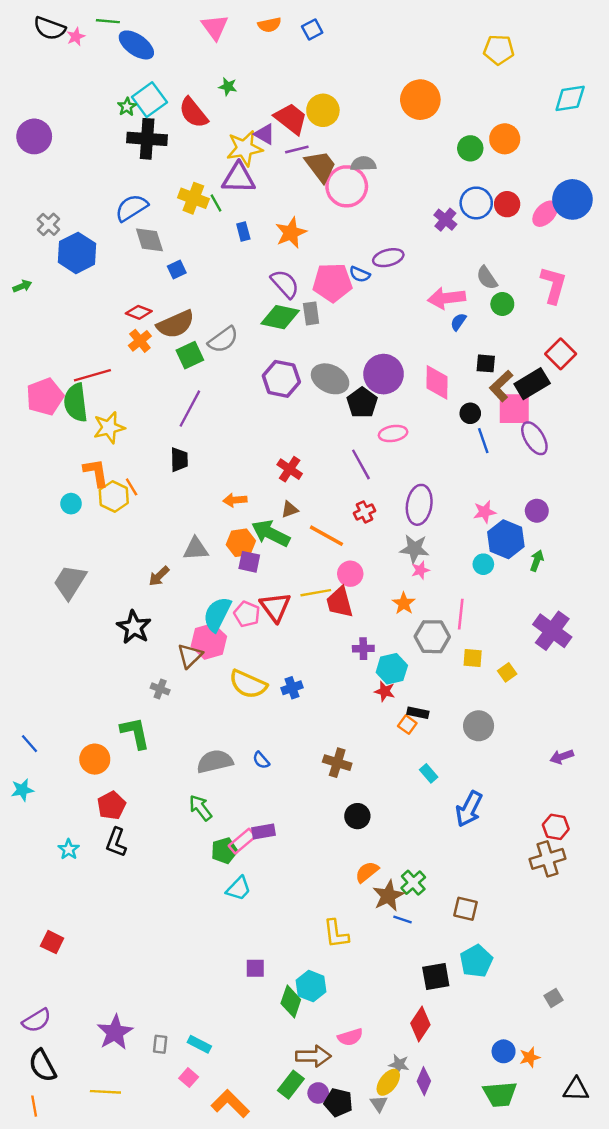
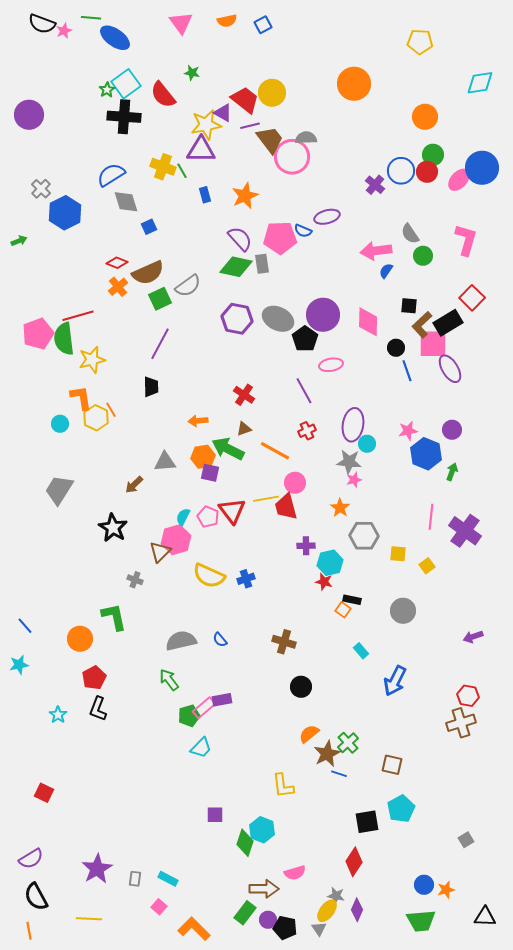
green circle: (470, 148) -> (433, 155), moved
cyan circle: (483, 564) -> (367, 444), moved
cyan semicircle: (217, 614) -> (183, 517), size x0.6
pink line: (461, 614) -> (431, 517), moved

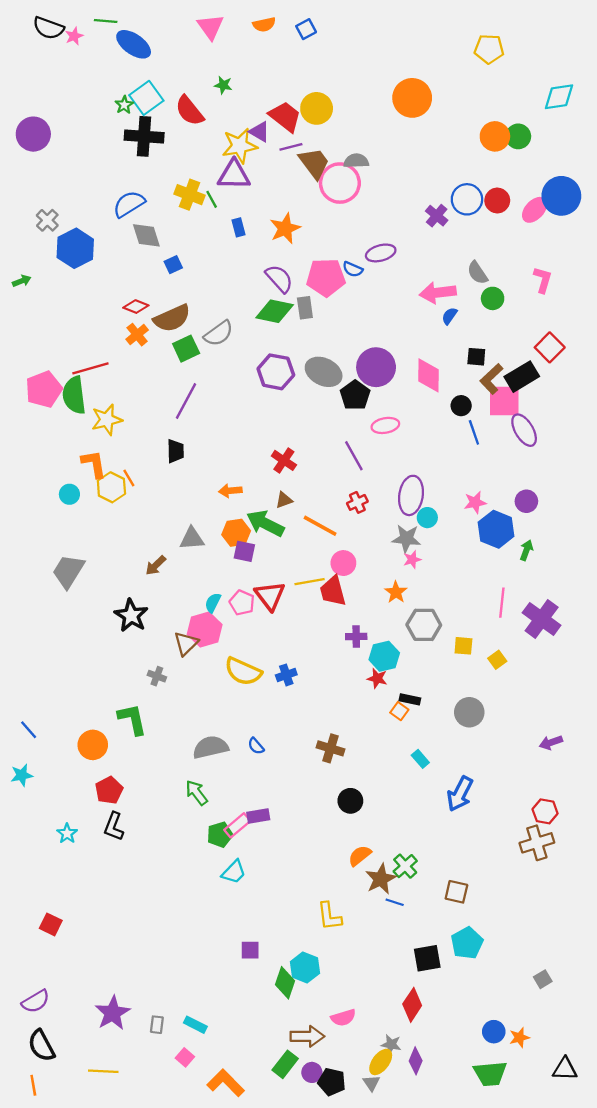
green circle: (433, 155) -> (518, 136), moved
pink L-shape: (466, 240) -> (543, 280), size x0.7

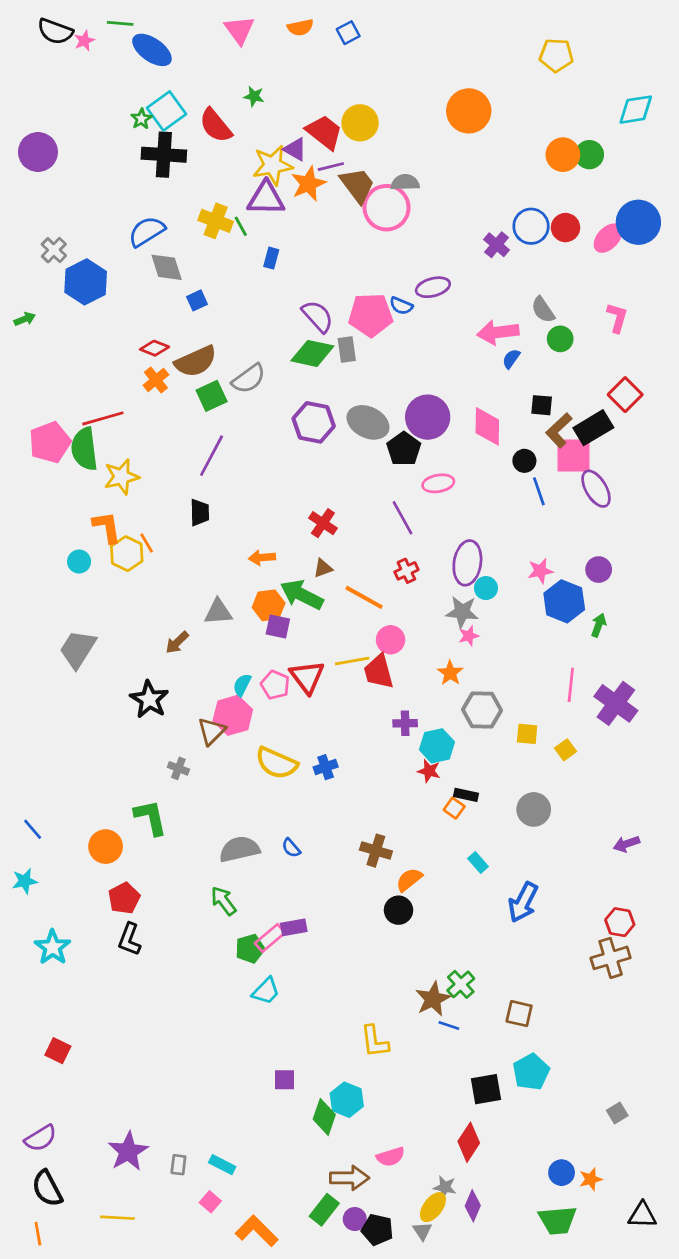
blue rectangle: (238, 227) -> (271, 258), turned 30
orange star: (285, 228) -> (308, 184), moved
cyan star: (67, 833) -> (53, 947), moved, size x1.5
orange semicircle: (360, 856) -> (409, 880), moved

